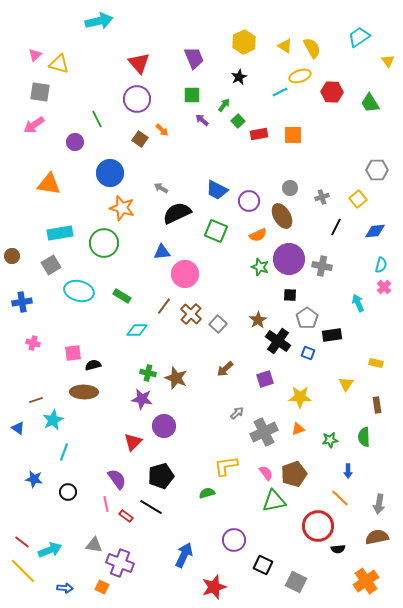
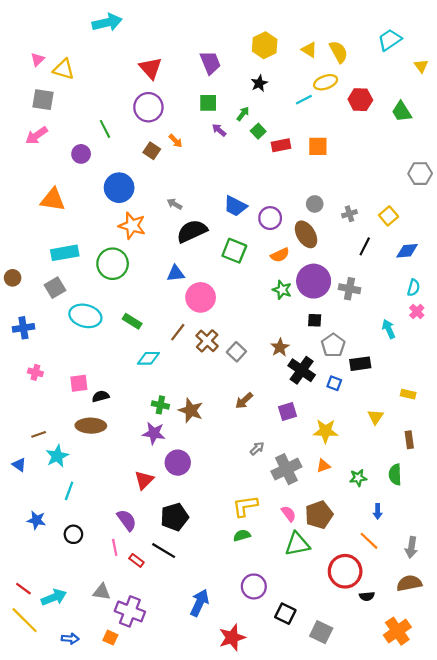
gray hexagon: (377, 170) -> (420, 174), moved
green semicircle: (207, 493) -> (242, 535), moved

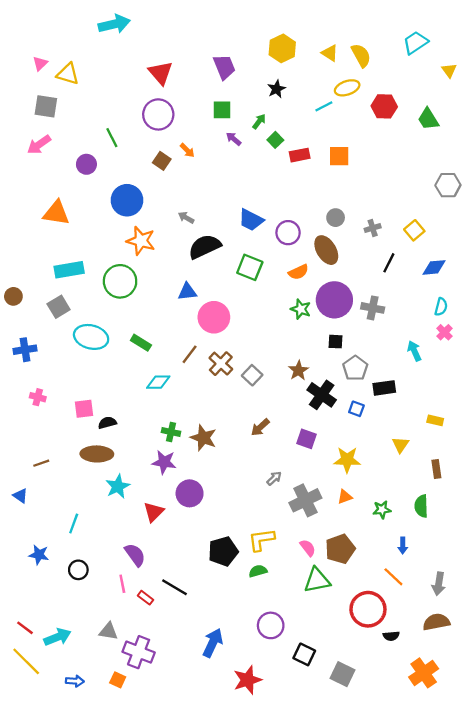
purple square: (288, 412) -> (307, 439), turned 36
cyan star: (57, 456) -> (118, 486), moved
black pentagon: (174, 517) -> (223, 551), moved

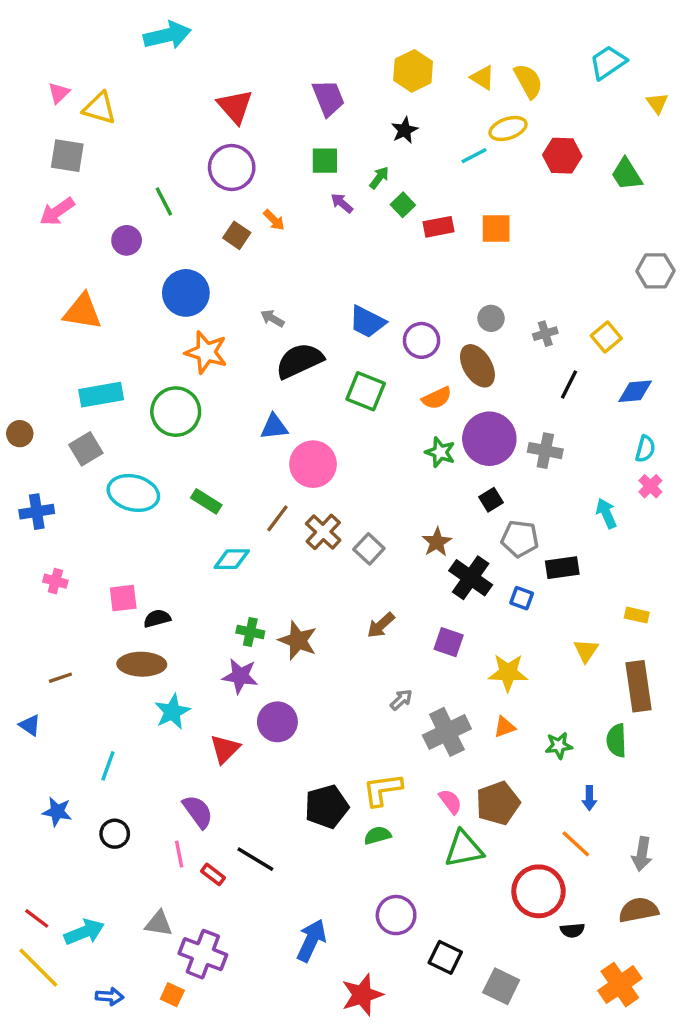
black square: (336, 342) -> (491, 500), turned -35
gray pentagon: (355, 368) -> (520, 539), turned -30
brown rectangle: (436, 469) -> (639, 686), size x1.8

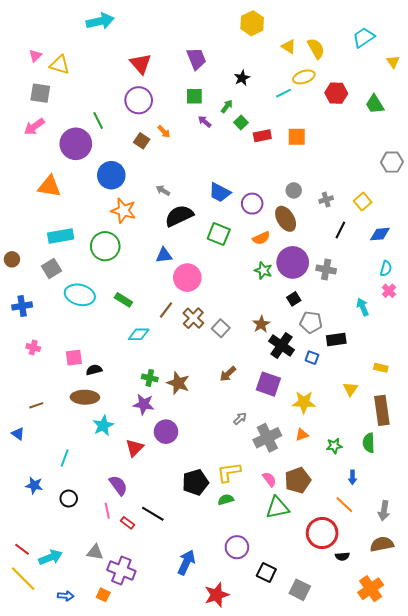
yellow hexagon: (413, 71) -> (252, 23), moved
purple circle: (127, 240) -> (76, 144), size x1.8
purple square: (449, 642) -> (268, 384), size x1.4

